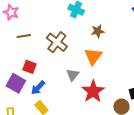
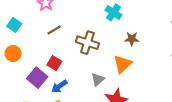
brown line: (24, 36) -> (54, 30), turned -32
brown cross: (57, 42) -> (87, 43), turned -30

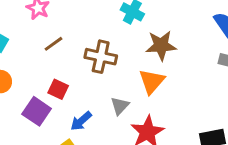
brown star: (132, 39) -> (161, 45), size x1.5
blue arrow: (59, 86) -> (81, 121), moved

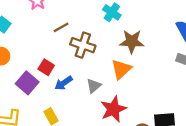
brown line: (53, 44) -> (61, 27), moved
blue arrow: (81, 121) -> (64, 83), moved

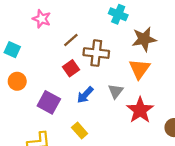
red square: (46, 67) -> (71, 68), moved, turned 35

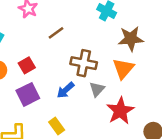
brown cross: (96, 53) -> (84, 63), moved
red square: (71, 68) -> (27, 65), moved
purple square: (49, 102) -> (28, 94), turned 30

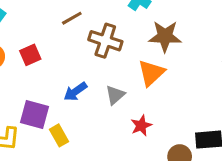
brown cross: (84, 63) -> (105, 41), moved
purple square: (28, 94) -> (35, 114), moved, turned 35
red star: (120, 111) -> (141, 126), size x0.6

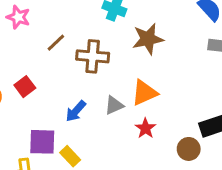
orange triangle: (151, 73) -> (144, 93), moved, turned 32
gray triangle: (115, 95) -> (114, 105), turned 30

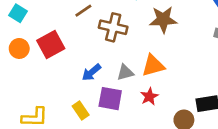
red square: (25, 87) -> (51, 44), size x1.5
purple square: (42, 142) -> (110, 99), moved

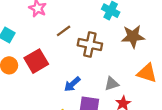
orange triangle: (153, 66) -> (147, 73), moved, turned 35
gray triangle: (125, 72) -> (112, 84), moved

